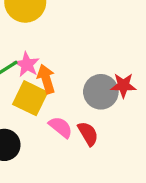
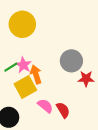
gray circle: (101, 92) -> (71, 61), moved
yellow square: (30, 98) -> (25, 87), turned 35

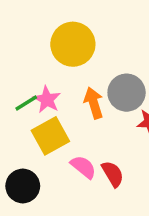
yellow circle: (22, 24) -> (73, 44), moved
orange arrow: (36, 74) -> (94, 103), moved

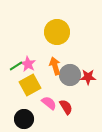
yellow circle: (73, 44) -> (57, 32), moved
gray circle: (127, 93) -> (70, 75), moved
black circle: (23, 186) -> (24, 119), moved

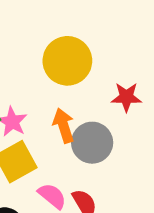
red star: (88, 77) -> (126, 97), moved

